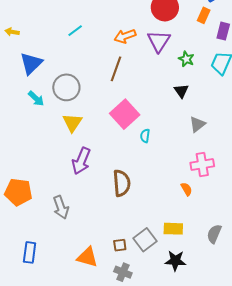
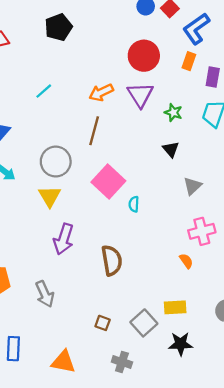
gray circle: (66, 87) -> (56, 162), moved
brown square: (120, 245) -> (103, 323), moved, turned 32
orange triangle: (87, 257) -> (63, 362), moved

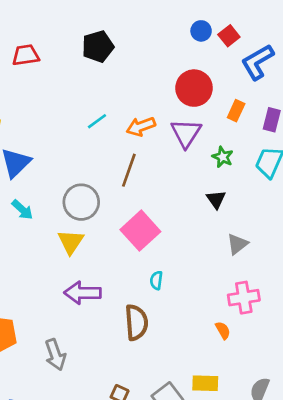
orange rectangle: (189, 61) -> (236, 111), moved
cyan line: (44, 91) -> (97, 121), moved
cyan semicircle: (134, 204) -> (156, 280), moved
purple arrow: (63, 239) -> (83, 293), turned 68

